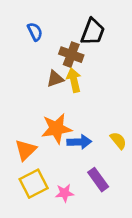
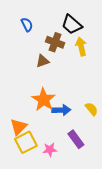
black trapezoid: (93, 32) -> (72, 25), turned 110
yellow arrow: (74, 80) -> (81, 46), moved
orange star: (56, 128) -> (44, 100), turned -30
orange triangle: (26, 150) -> (19, 127), moved

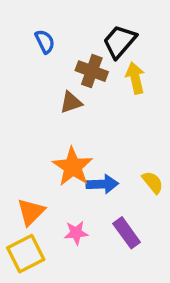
black trapezoid: (72, 25) -> (120, 42), turned 90
yellow square: (26, 142) -> (26, 254), moved
pink star: (50, 150) -> (76, 233), moved

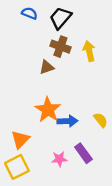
blue semicircle: (45, 42) -> (30, 13), moved, turned -42
black trapezoid: (120, 42) -> (60, 18), moved
pink star: (76, 233) -> (59, 159), moved

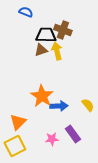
black trapezoid: (60, 18) -> (46, 35), moved, turned 50
brown cross: (60, 47) -> (63, 30), moved
yellow arrow: (89, 51) -> (57, 51), moved
brown triangle: (47, 67) -> (41, 50), moved

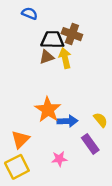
purple rectangle: (73, 134) -> (90, 144), moved

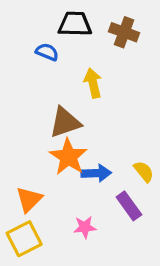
blue semicircle: (30, 13) -> (47, 52), moved
brown cross: (72, 34) -> (124, 32), moved
black trapezoid: (52, 40) -> (75, 24), moved
brown triangle: (47, 57) -> (65, 122), moved, size x1.5

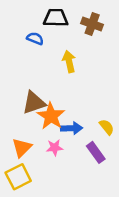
brown triangle: (65, 122) -> (34, 103), moved
pink star: (85, 227) -> (55, 148), moved

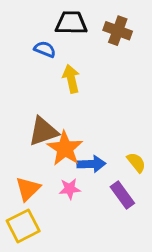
yellow arrow: (69, 62) -> (71, 79), moved

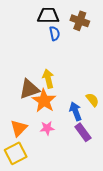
blue semicircle: (45, 49) -> (55, 33), moved, turned 56
yellow arrow: (71, 79) -> (48, 79), moved
yellow semicircle: (136, 162) -> (92, 100), moved
blue arrow: (91, 164) -> (76, 111), moved, turned -108

